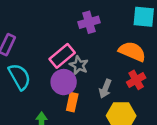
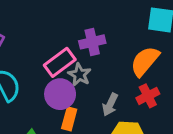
purple cross: (89, 22) -> (92, 42), moved
orange semicircle: (132, 51) -> (145, 61), turned -76

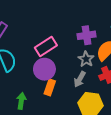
purple cross: (92, 42) -> (87, 35), moved
gray star: (79, 75) -> (86, 59), moved

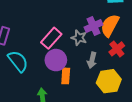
purple cross: (87, 35) -> (93, 26), moved
gray star: (86, 59) -> (79, 38), moved

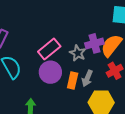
orange rectangle: (66, 76) -> (73, 80), moved

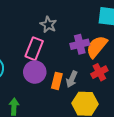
pink rectangle: (49, 49) -> (34, 49), turned -30
gray star: (78, 53) -> (48, 25), moved

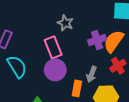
pink rectangle: (34, 49) -> (53, 47), turned -40
orange rectangle: (57, 81) -> (77, 88), moved

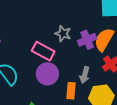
gray star: (65, 23) -> (63, 34), moved
pink rectangle: (53, 47) -> (43, 51), turned -35

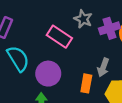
purple circle: (47, 74) -> (48, 74), moved

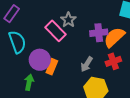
gray star: (83, 19) -> (68, 20), moved
orange rectangle: (86, 83) -> (52, 67), moved

